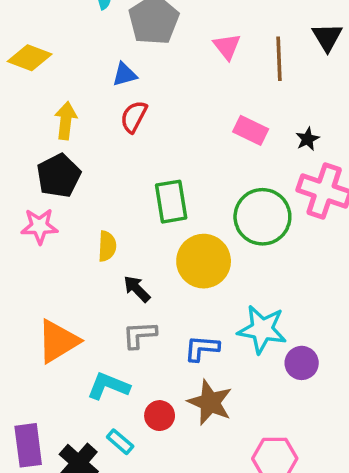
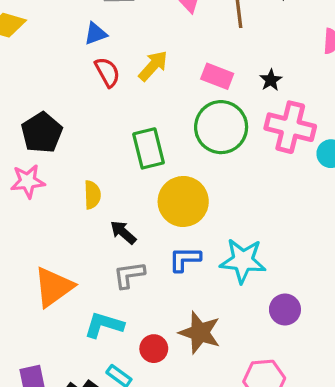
red semicircle: (134, 117) -> (107, 72), turned 128
yellow arrow: (66, 121) -> (153, 66), moved, turned 40
green circle: (262, 217) -> (221, 127), moved
blue L-shape: (202, 348) -> (185, 259), moved
purple circle: (302, 363) -> (285, 310), moved

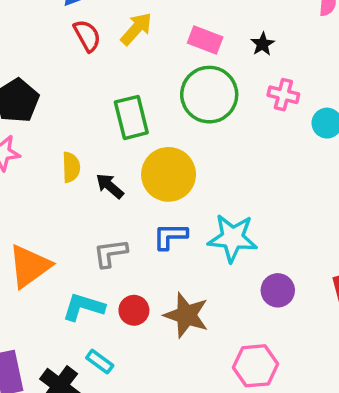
pink cross: (290, 127) -> (283, 95), size x0.6
black arrow: (123, 232) -> (110, 186), moved
red circle: (154, 349) -> (134, 310), moved

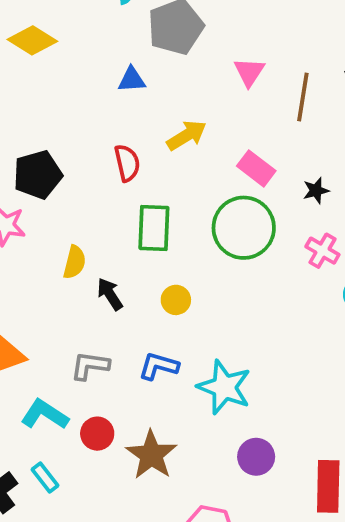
red semicircle: (87, 36) -> (127, 163), moved
yellow circle: (169, 174) -> (176, 300), size x0.5

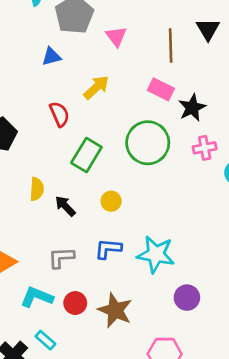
pink triangle: (249, 72) -> (116, 36), moved
pink rectangle: (256, 168) -> (161, 89), moved
black star: (316, 191) -> (192, 108), size x1.5
green rectangle: (154, 228) -> (86, 155), turned 40
pink cross: (322, 251) -> (205, 148), turned -30

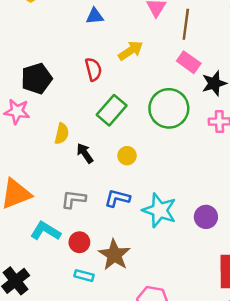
brown line: (171, 46) -> (186, 24), moved
purple circle: (187, 298) -> (206, 217), moved
cyan rectangle: (45, 340) -> (84, 276), moved, turned -36

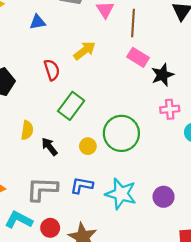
blue triangle: (95, 16) -> (38, 22), moved
green circle: (169, 108) -> (121, 133), moved
gray L-shape: (73, 199) -> (42, 189), size x1.4

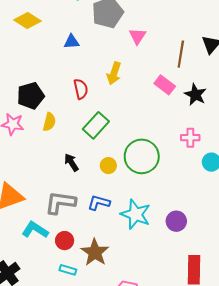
brown line: (133, 23) -> (181, 54), moved
yellow arrow: (85, 50) -> (114, 73), turned 140
black star: (162, 75) -> (195, 95), moved, turned -30
yellow semicircle: (27, 130) -> (49, 122), moved

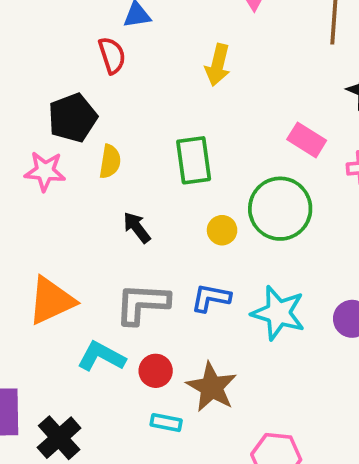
pink rectangle: (165, 85) -> (307, 140), moved
red semicircle: (81, 89) -> (112, 55), moved
green rectangle: (96, 125) -> (194, 160), turned -45
black arrow: (71, 162) -> (137, 227), moved

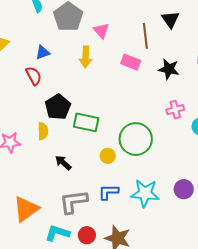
yellow arrow: (218, 65) -> (86, 57), moved
black pentagon: (73, 118) -> (58, 107), moved
pink rectangle: (307, 140) -> (131, 62), moved
green rectangle: (194, 160) -> (86, 122), turned -60

